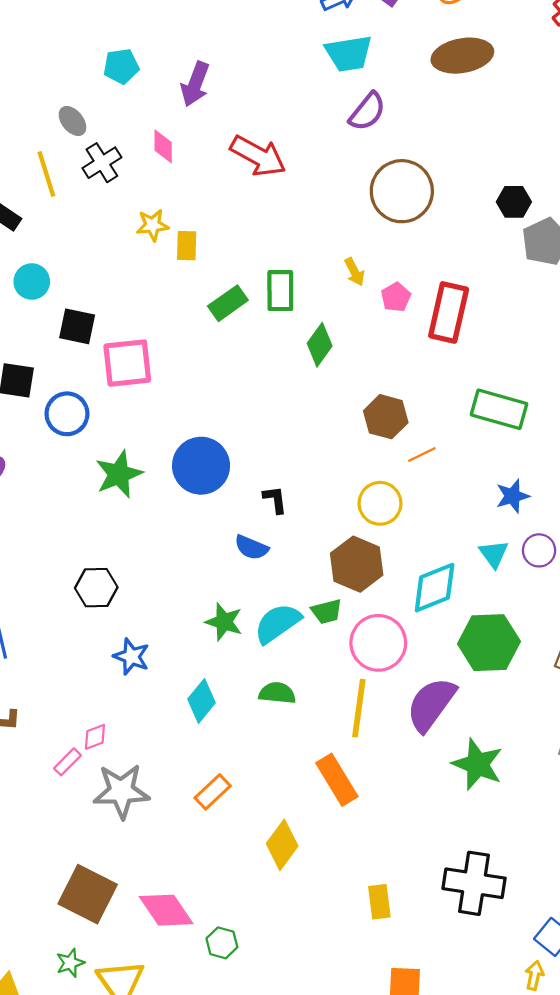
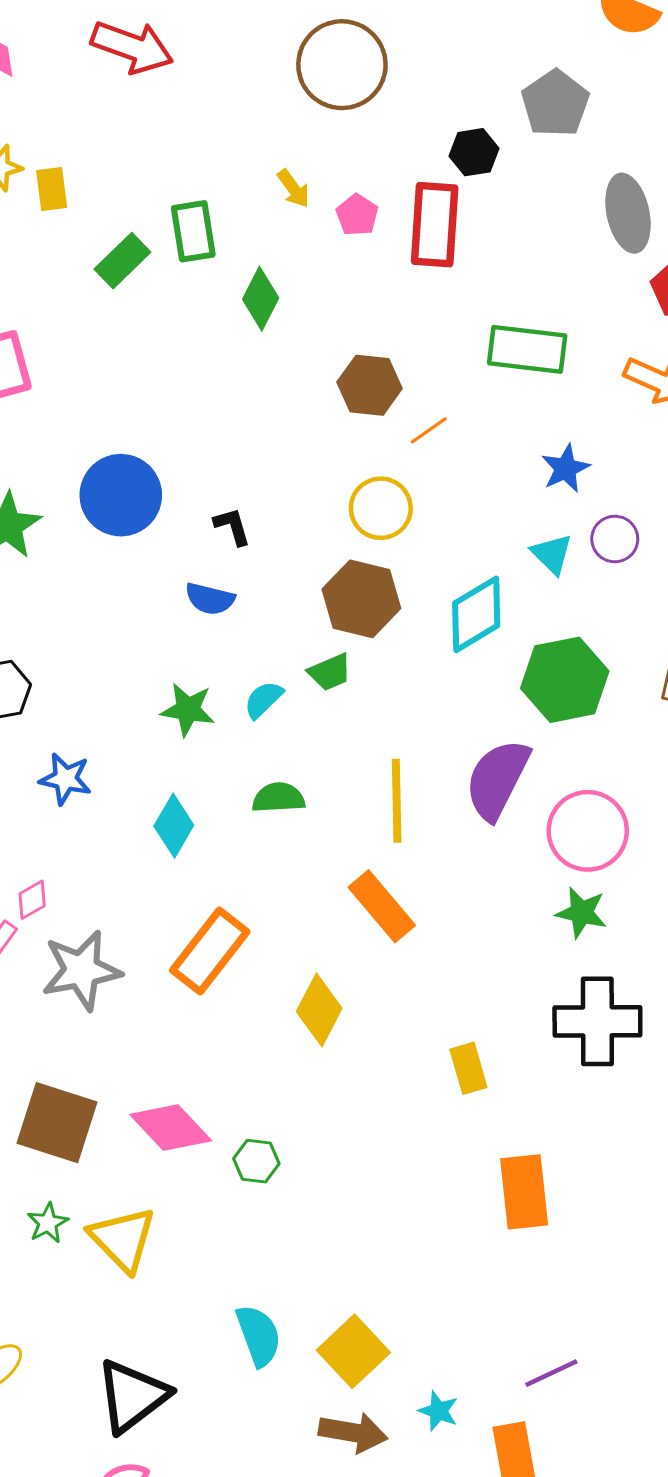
black hexagon: (514, 202) -> (474, 152), moved
cyan semicircle: (278, 623) -> (263, 700), size x0.6
pink circle: (378, 643) -> (588, 831), moved
green star: (478, 764) -> (581, 913), moved, size x0.7
orange rectangle: (213, 792) -> (210, 951), size x1.6

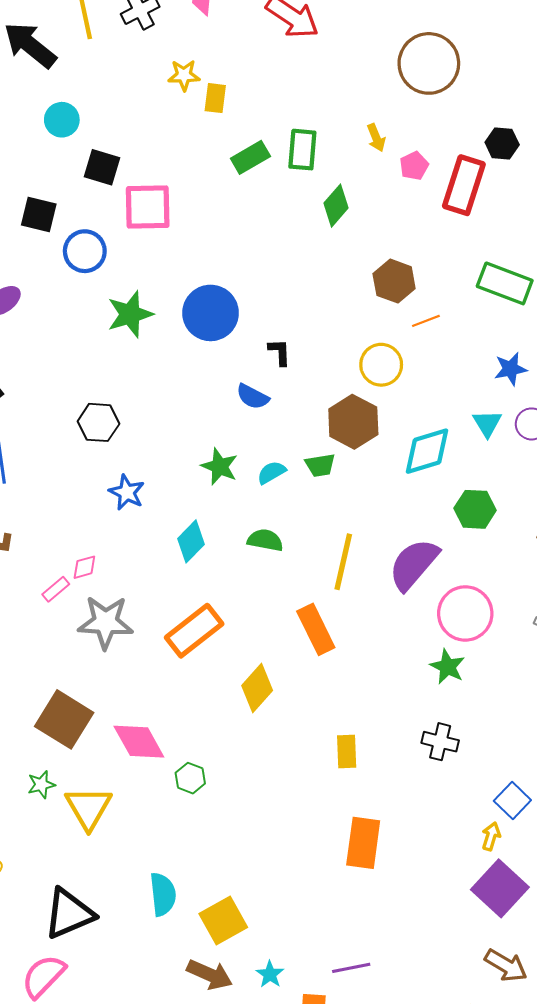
green hexagon: (565, 680) -> (475, 509), size x0.7
black cross: (597, 1021) -> (440, 742), size x0.6

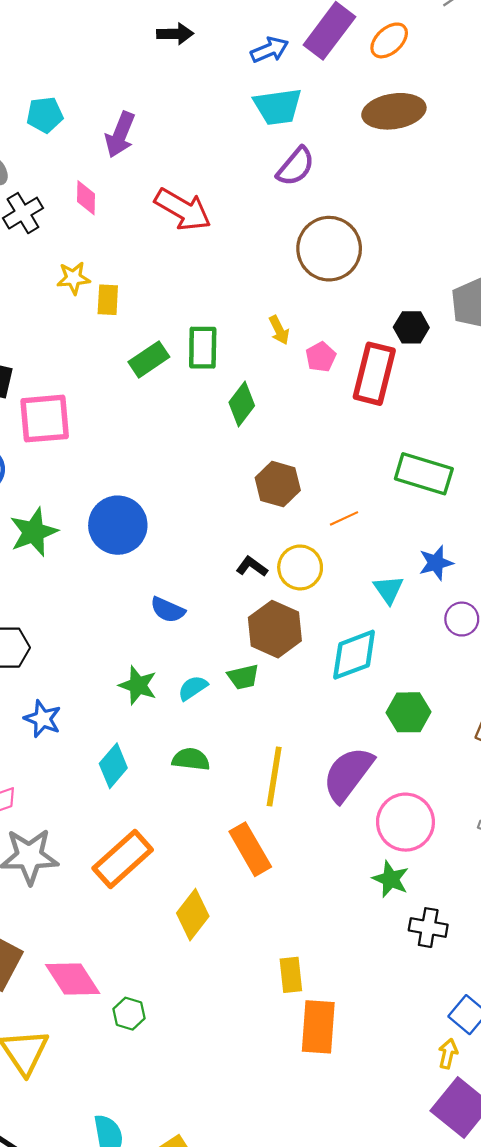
brown hexagon: (394, 281) -> (278, 484), moved
black L-shape: (280, 352) -> (252, 567), moved, turned -48
cyan triangle: (487, 423) -> (388, 590), moved
black cross: (440, 742) -> (428, 928), moved
orange rectangle: (363, 843) -> (318, 1027), moved

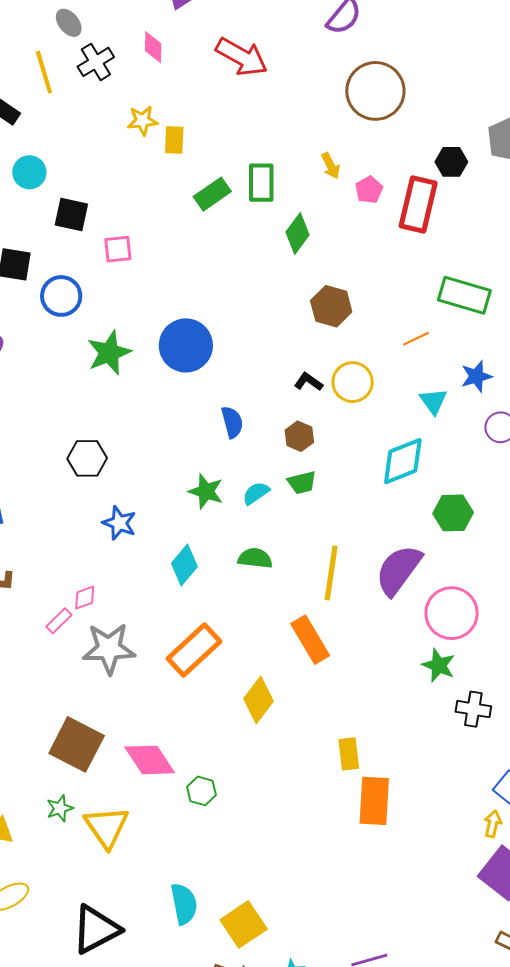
pink square: (45, 419) -> (118, 249), size x0.6
orange line: (344, 518) -> (416, 339), moved
blue semicircle: (168, 610) -> (232, 422), turned -128
brown hexagon: (275, 629) -> (299, 436), moved, size x0.6

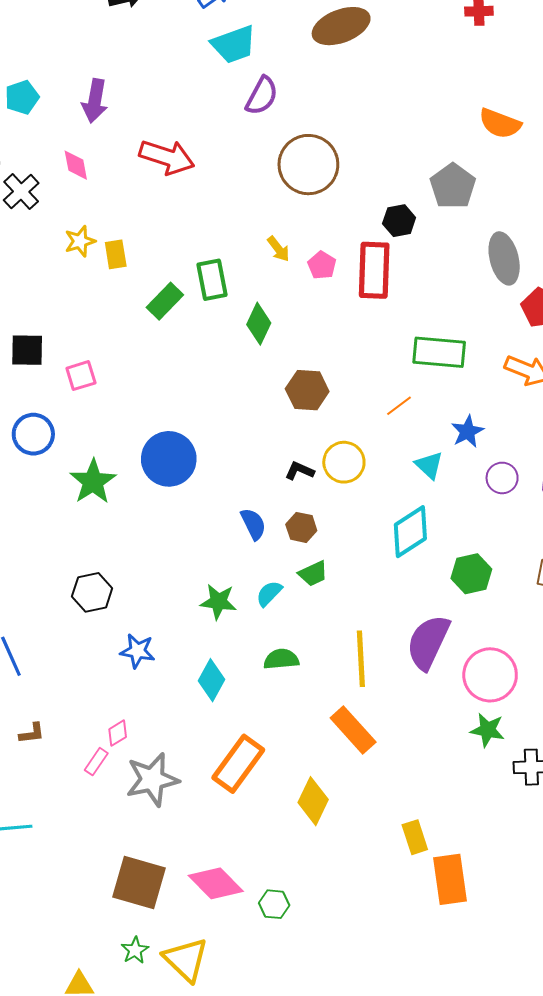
blue semicircle: (232, 422) -> (253, 524), moved

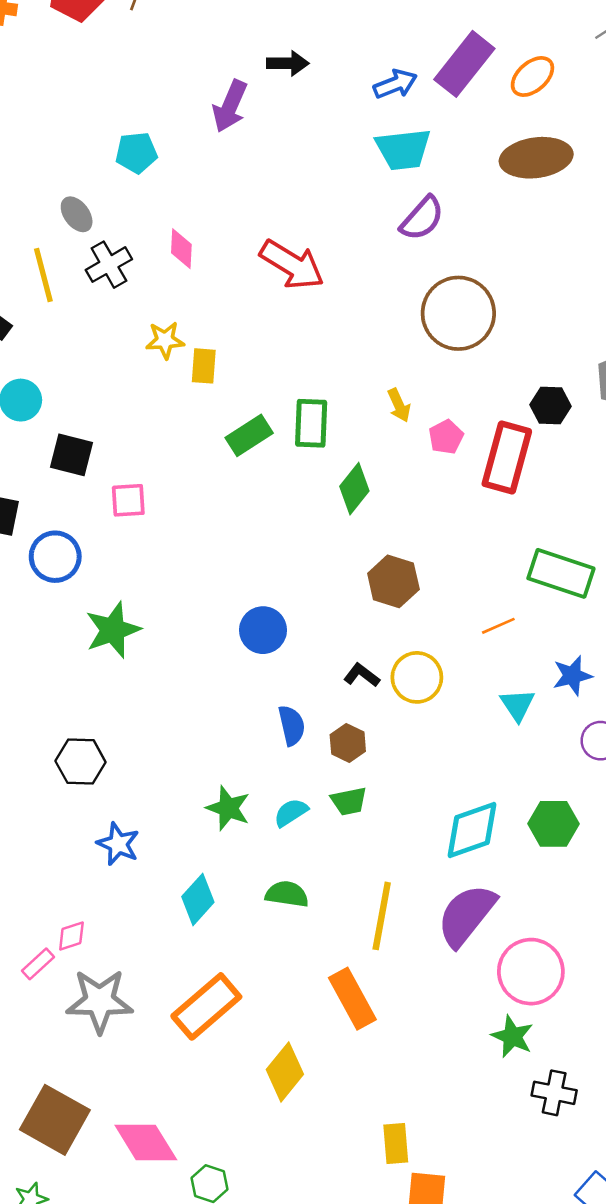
purple arrow: (95, 101) -> (230, 106), moved
blue circle: (169, 459) -> (263, 630), moved, size x0.7
cyan diamond: (410, 532) -> (472, 830), moved
green hexagon: (471, 574) -> (554, 824), moved

